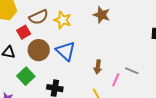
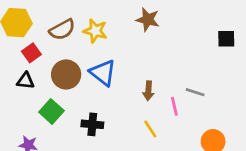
red square: (24, 32) -> (31, 53), moved
pink line: (116, 80) -> (174, 106), turned -32

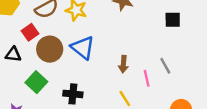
black square: (226, 39) -> (173, 20), moved
red square: (31, 53) -> (30, 32), moved
gray line: (195, 92) -> (165, 66), turned 42

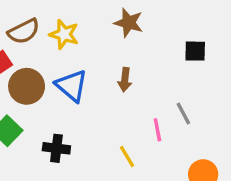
brown arrow: (123, 64) -> (125, 80), moved

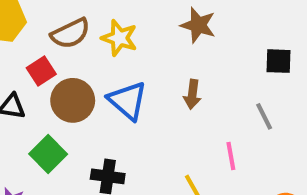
gray line: (183, 113) -> (264, 116), moved

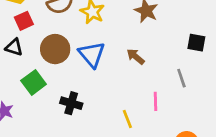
red square: (41, 71) -> (24, 21), moved
brown arrow: (192, 94) -> (136, 57), turned 114

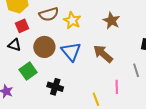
brown arrow: (136, 57) -> (103, 54), size x1.5

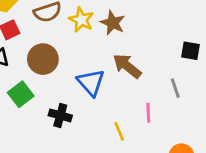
brown star: (111, 21) -> (113, 23), moved
blue triangle: (71, 52) -> (91, 83), moved

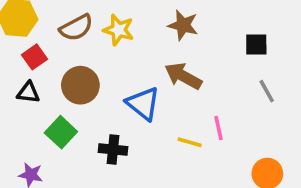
brown star: (113, 23) -> (183, 25), moved
gray line: (175, 88) -> (267, 91), moved
yellow line: (119, 131) -> (190, 142), moved, turned -42

